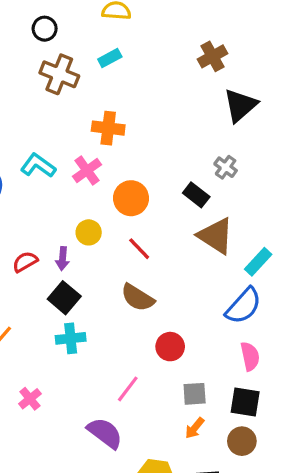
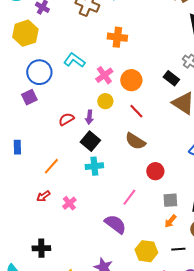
pink cross: (87, 170) -> (104, 75), moved

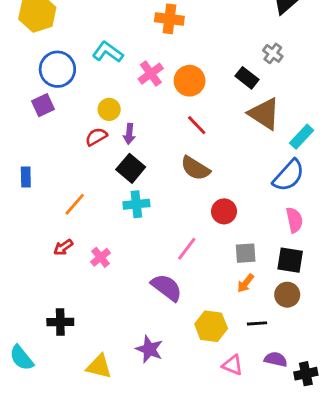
yellow circle: (105, 101) -> (109, 109), moved

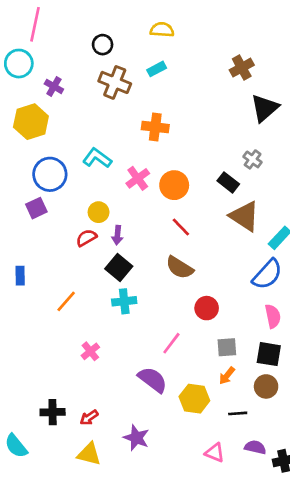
red arrow: (63, 247) -> (89, 418), moved
yellow hexagon: (211, 326) -> (194, 399), moved

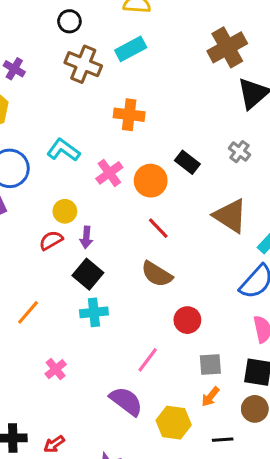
brown cross: (242, 68) -> (227, 47), size x1.4
cyan rectangle: (157, 69) -> (131, 49), size x1.4
black rectangle: (228, 182) -> (187, 162), moved

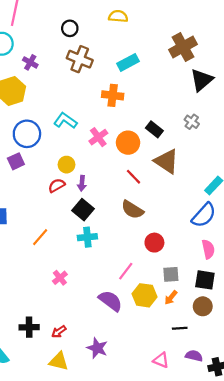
cyan rectangle: (131, 49) -> (128, 62), moved
brown triangle: (230, 216) -> (166, 161), moved
yellow hexagon: (174, 423) -> (144, 295), moved

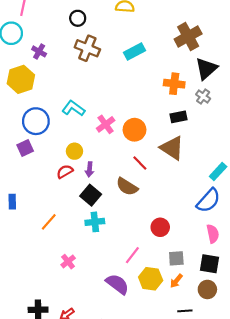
orange cross: (113, 95) -> (174, 84), moved
gray cross: (192, 122) -> (203, 97), moved
black rectangle: (154, 129) -> (178, 117), moved, turned -49
brown semicircle: (132, 210) -> (127, 187), moved

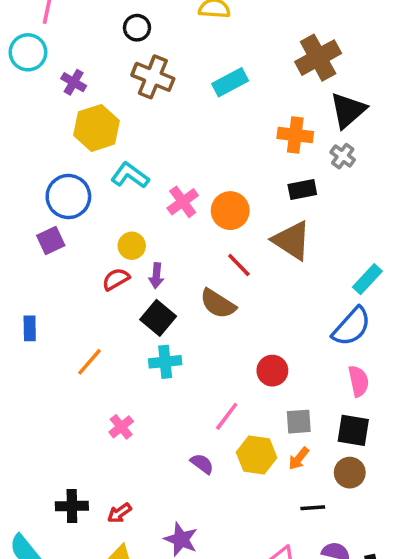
yellow hexagon: (21, 79) -> (97, 128), moved
purple semicircle: (117, 284) -> (202, 464), size x0.6

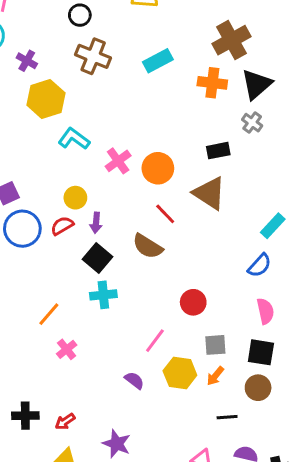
orange cross: (295, 135) -> (212, 83), moved
blue circle: (68, 197) -> (22, 229), moved
blue semicircle: (352, 327) -> (259, 265), size x0.7
orange line: (90, 362) -> (49, 314), moved

